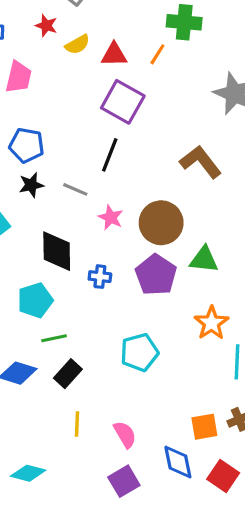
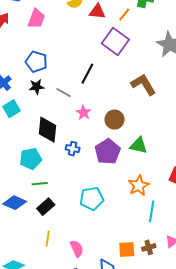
purple square: (123, 102) -> (115, 42), moved
brown circle: (161, 223) -> (115, 120), size x0.7

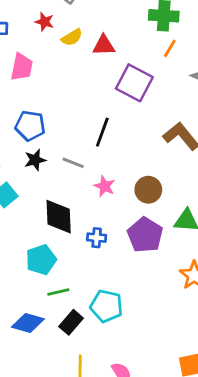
orange line: (124, 15) -> (170, 48), moved
cyan pentagon: (92, 199) -> (106, 306), moved, turned 30

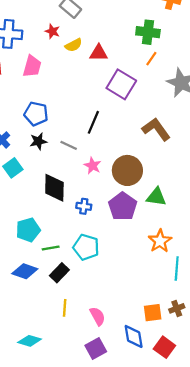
brown circle: (148, 190) -> (127, 170), size x1.4
cyan pentagon: (41, 260) -> (28, 230), moved
cyan pentagon: (106, 306) -> (86, 247), moved

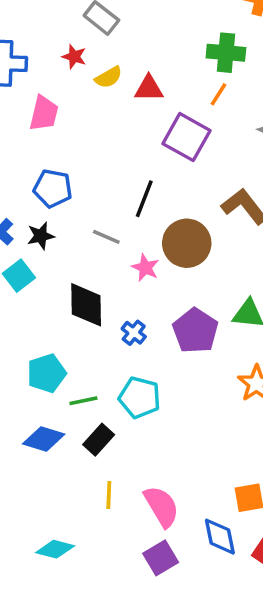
orange line: (151, 59) -> (219, 94), moved
black star: (38, 141) -> (41, 236), moved
brown circle: (127, 170) -> (187, 243), moved
blue cross: (84, 206) -> (134, 333), turned 32
pink semicircle: (97, 316) -> (161, 506), size x1.4

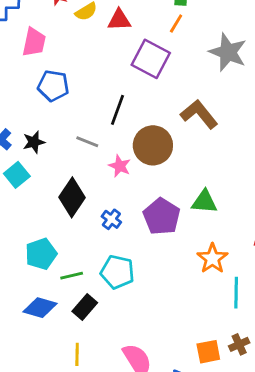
blue pentagon: (53, 188) -> (53, 86), moved
black diamond: (86, 305) -> (72, 197), turned 36
yellow line: (109, 495) -> (77, 354), moved

